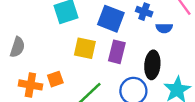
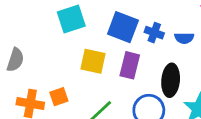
blue cross: (144, 12) -> (154, 33), moved

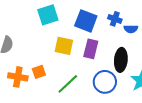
blue cross: (154, 33) -> (115, 19), moved

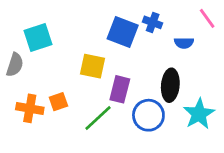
cyan square: (48, 15) -> (38, 37), moved
blue cross: (115, 19) -> (153, 22), moved
purple rectangle: (91, 49) -> (120, 89), moved

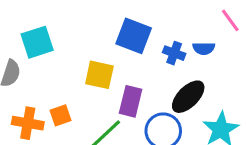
blue cross: (153, 22) -> (174, 53), moved
black ellipse: (170, 85) -> (188, 97), turned 40

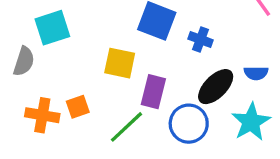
blue semicircle: (204, 48) -> (256, 73), moved

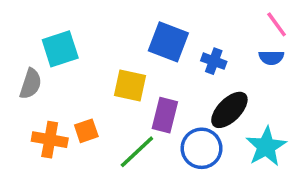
blue semicircle: (256, 73) -> (271, 58), moved

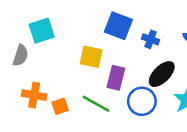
orange square: (86, 131) -> (60, 106), moved
green line: (137, 152) -> (96, 104), turned 72

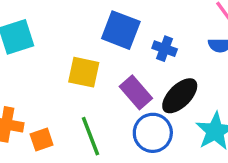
purple rectangle: (116, 78) -> (136, 92), moved, turned -55
green line: (96, 104) -> (90, 136), turned 40

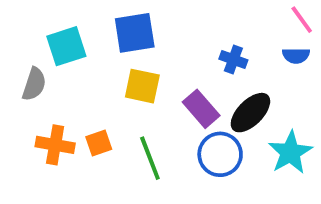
blue square: (121, 30) -> (135, 33), moved, turned -30
orange square: (42, 140) -> (99, 143), moved

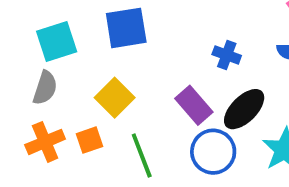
gray semicircle: (34, 84) -> (45, 88), moved
yellow square: (142, 86) -> (115, 98), moved, turned 33
orange cross: (55, 145) -> (45, 142), turned -33

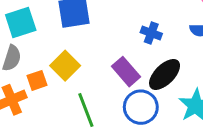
orange square: (90, 140) -> (37, 80), moved

